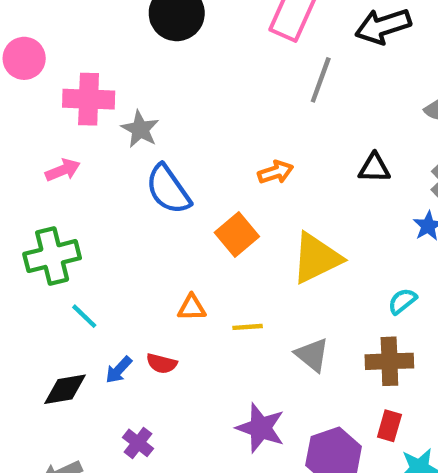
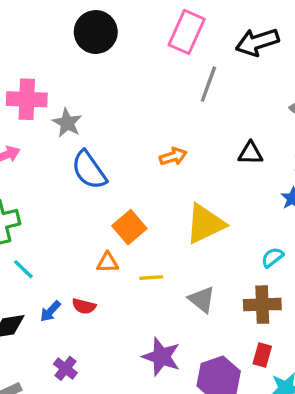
orange square: (237, 235) -> (129, 227), moved

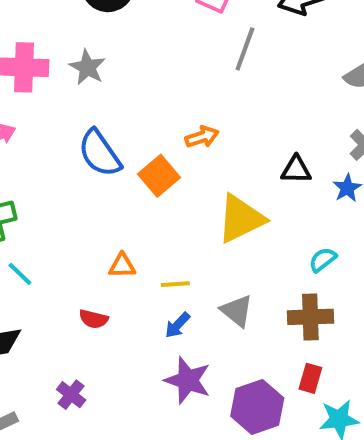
gray star: (67, 123) -> (87, 67), moved
black triangle: (251, 153) -> (296, 170), moved
orange square: (129, 227) -> (159, 176), moved
blue arrow: (50, 311) -> (177, 325), moved

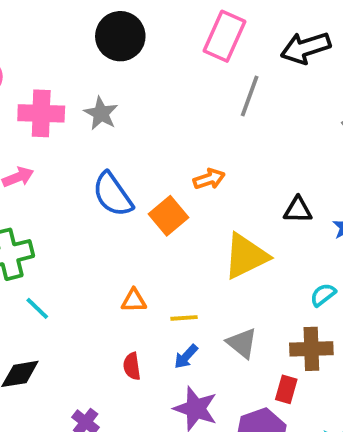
red semicircle: (94, 319) -> (132, 366), moved, turned 68
red rectangle: (310, 378) -> (286, 389), moved

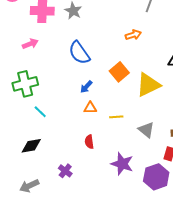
orange arrow: (209, 179) -> (133, 35), moved
orange square: (169, 216) -> (119, 72), moved
blue arrow: (186, 357) -> (86, 87), moved

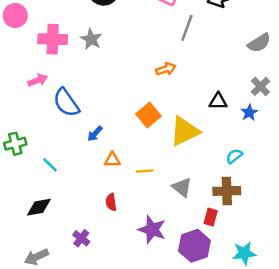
blue semicircle: (79, 53) -> (66, 103), moved
green cross: (25, 84) -> (15, 144), moved, size x0.7
blue arrow: (86, 87) -> (95, 134), moved

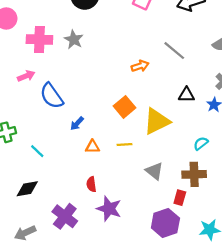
gray line: (187, 28) -> (174, 51), moved, turned -70
yellow line: (145, 171) -> (125, 145), moved
purple star: (152, 230) -> (109, 209), moved
purple cross: (81, 238) -> (65, 216), size x1.6

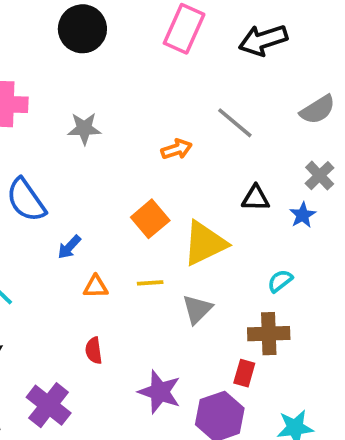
gray star: (74, 39) -> (84, 129), moved, turned -30
gray triangle: (154, 171) -> (197, 309), moved, turned 36
purple star: (109, 209) -> (160, 392), moved

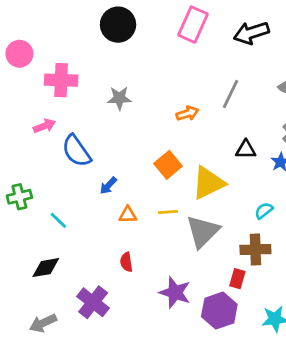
gray line: (235, 123) -> (230, 94), turned 76
gray triangle: (197, 309) -> (203, 231), size x1.5

